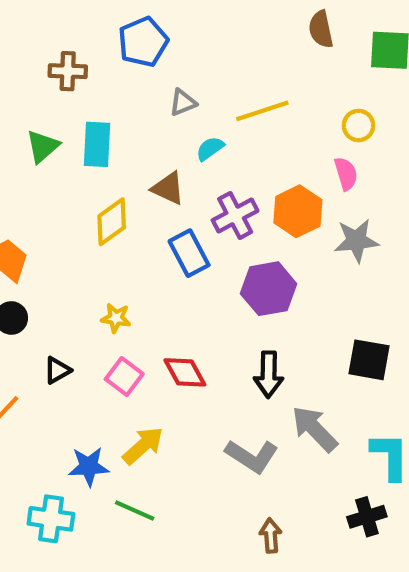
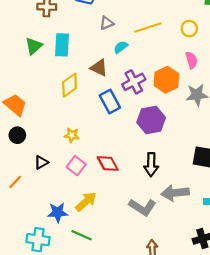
yellow circle: (359, 126) -> (189, 29), moved
gray arrow: (315, 429) -> (175, 193), turned -52

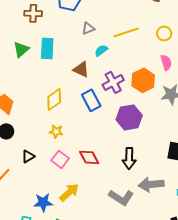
yellow diamond: (70, 85) -> (54, 99), moved

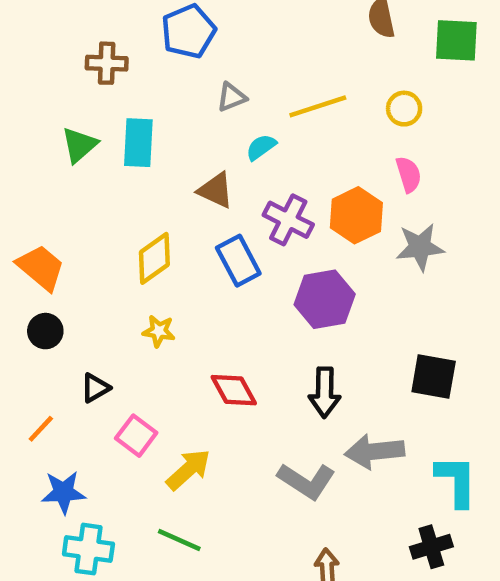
purple cross: (113, 82) -> (288, 220), turned -35
pink square: (60, 159) -> (136, 436), moved
blue star: (43, 202) -> (64, 492), moved

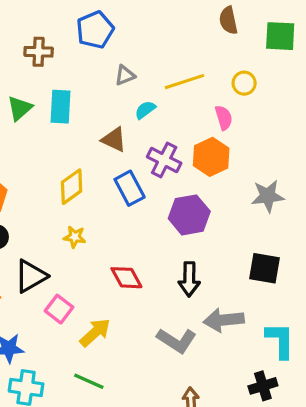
pink semicircle: (409, 174) -> (224, 118), moved
gray star: (420, 247) -> (268, 196), moved
black triangle: (95, 388) -> (31, 276), size x1.6

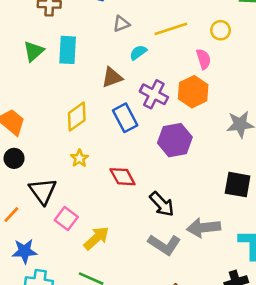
brown triangle: (114, 140) -> (112, 77), turned -45
yellow star: (75, 237) -> (79, 158), turned 30
black triangle: (31, 276) -> (43, 191), turned -36
red diamond: (126, 278) -> (123, 177), moved
black arrow: (189, 279) -> (162, 204), moved, turned -44

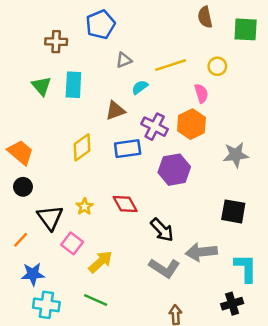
green triangle: (34, 51) -> (41, 86), turned -30
blue rectangle: (125, 118) -> (128, 149), turned -70
yellow star: (79, 158) -> (84, 207), moved

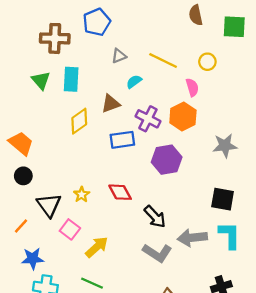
brown cross: (56, 42) -> (55, 38), size x1.4
yellow line: (171, 65) -> (163, 61), turned 44
yellow diamond: (82, 147) -> (79, 121), moved
cyan L-shape: (246, 268) -> (230, 235), moved

